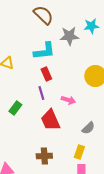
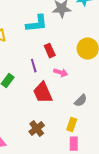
red rectangle: (46, 74) -> (50, 51), moved
brown cross: (44, 156) -> (37, 129), turned -35

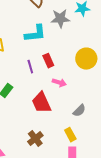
purple line: (34, 66) -> (30, 67), moved
yellow rectangle: (72, 125) -> (70, 135), turned -48

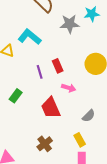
cyan L-shape: (35, 34) -> (30, 37), moved, turned -135

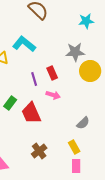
gray star: (70, 24) -> (75, 52), moved
pink arrow: (69, 88) -> (53, 95), moved
red trapezoid: (51, 108) -> (31, 113), moved

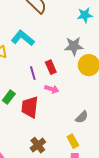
red trapezoid: (31, 113) -> (30, 107), turned 30

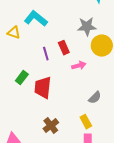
pink arrow: (52, 89) -> (79, 66), moved, turned -32

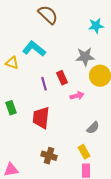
green rectangle: (22, 78) -> (11, 108), moved, turned -56
brown cross: (51, 126) -> (49, 156), turned -35

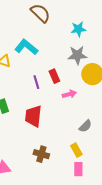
cyan star: (96, 26) -> (78, 29), moved

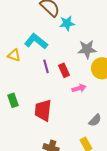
cyan star: (78, 29) -> (67, 23), moved
purple line: (36, 82) -> (46, 66), moved

